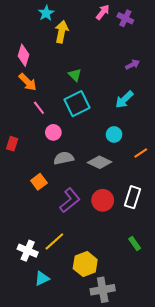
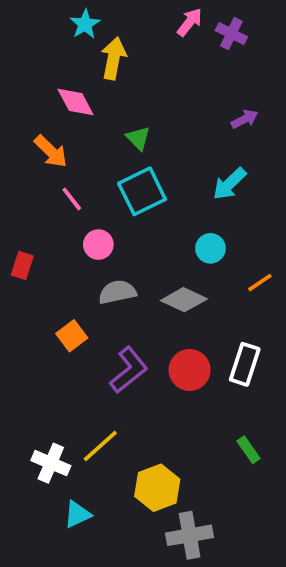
pink diamond: (24, 55) -> (76, 102), moved, turned -45

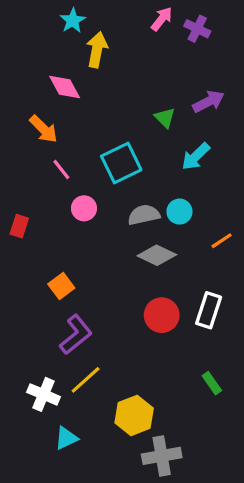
purple arrow: (245, 119) -> (209, 101), size x1.4
green triangle: (138, 138) -> (165, 118), moved
gray semicircle: (117, 292) -> (144, 215), moved
purple L-shape: (129, 370) -> (76, 335), moved

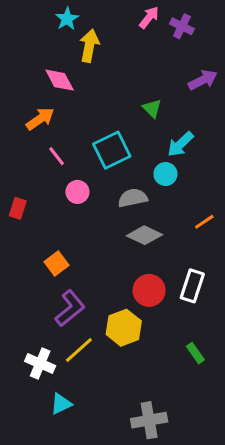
purple arrow: (209, 101) -> (203, 80), moved
orange arrow: (44, 129) -> (40, 119), turned -80
cyan circle: (179, 212) -> (165, 174), moved
yellow hexagon: (134, 415) -> (124, 328), moved

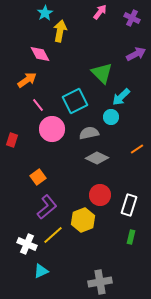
purple cross: (182, 26) -> (132, 18), moved
green triangle: (152, 108) -> (102, 73), size x1.6
pink circle: (77, 192) -> (52, 129), size x1.6
white rectangle: (192, 286) -> (129, 205), moved
green rectangle: (195, 353) -> (131, 237), turned 48

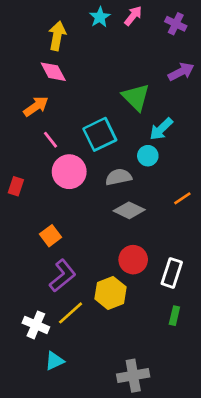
cyan star: (45, 13) -> (100, 17), moved
yellow arrow: (60, 31) -> (57, 36), moved

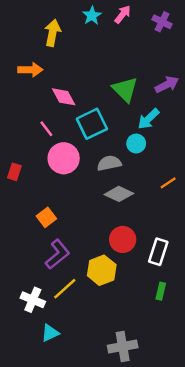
pink diamond: (53, 72) -> (64, 97), moved
purple arrow: (181, 72) -> (167, 84), moved
orange arrow: (36, 106) -> (30, 70), moved, turned 35

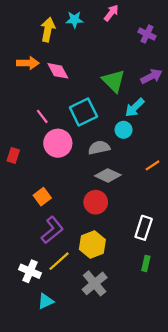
cyan star: (92, 16) -> (75, 20), moved, turned 30
purple cross: (162, 22) -> (147, 34), moved
pink diamond: (64, 97) -> (58, 71), moved
red circle: (123, 239) -> (96, 202), moved
gray cross: (123, 346) -> (95, 283), moved, turned -30

